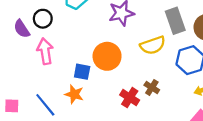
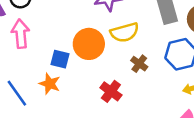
yellow semicircle: (153, 45) -> (125, 32), moved
brown cross: (152, 88) -> (139, 64), moved

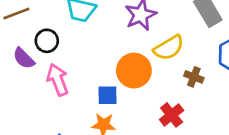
red cross: (111, 91) -> (172, 115), turned 30

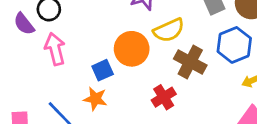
brown cross: (194, 77) -> (190, 62), size x1.6
blue square: (107, 95) -> (103, 70), turned -30

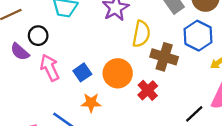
yellow semicircle: (169, 30) -> (141, 34), turned -44
orange circle: (132, 49) -> (118, 73), moved
blue square: (103, 70) -> (82, 72), moved

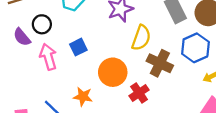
blue square: (82, 72) -> (78, 47), moved

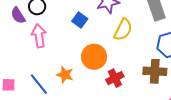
blue square: (78, 47) -> (80, 20), moved, turned -35
brown cross: (160, 63) -> (155, 71), moved, turned -30

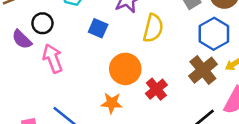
brown cross: (155, 71) -> (203, 70), turned -30
orange star: (65, 75) -> (112, 103), moved

